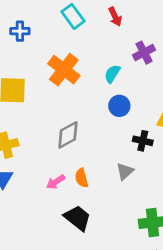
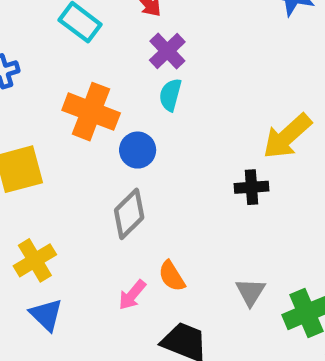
purple cross: (144, 53) -> (167, 51), moved
blue circle: (119, 106) -> (138, 150), moved
gray triangle: (125, 171) -> (250, 292), moved

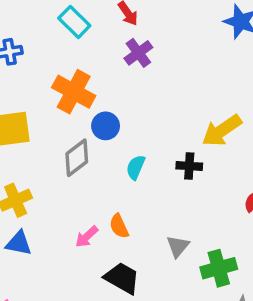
cyan semicircle: (170, 95) -> (136, 167), moved
gray diamond: (129, 214) -> (77, 158), moved
blue triangle: (46, 315) -> (19, 243), turned -40

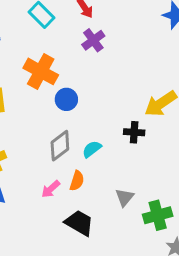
gray diamond: (77, 158) -> (60, 146), moved
cyan semicircle: (136, 167) -> (92, 149), moved, turned 30
orange semicircle: (119, 226) -> (77, 181), turned -138

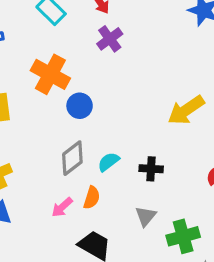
black cross: (134, 132) -> (151, 169), moved

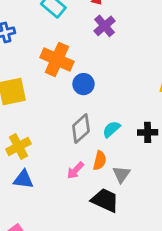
gray triangle: (146, 216) -> (121, 174), moved

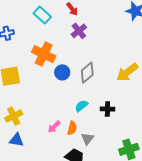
gray diamond: (81, 129) -> (87, 73), moved
pink arrow: (75, 170) -> (54, 127), moved

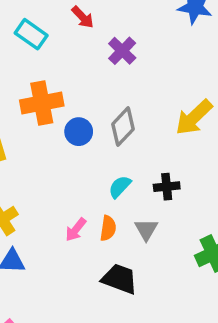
purple cross: (79, 31) -> (122, 51), moved
orange cross: (44, 54) -> (42, 103), turned -30
gray triangle: (87, 139) -> (146, 230), moved

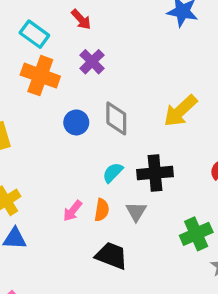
purple cross: (122, 51) -> (92, 62), moved
orange cross: (42, 103) -> (40, 76), moved, turned 30
gray diamond: (123, 127) -> (116, 118), turned -44
black cross: (167, 187) -> (155, 173), size x1.5

